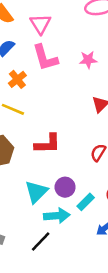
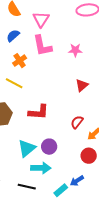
cyan rectangle: (86, 202) -> (61, 190), moved
black line: (41, 241) -> (27, 187), turned 54

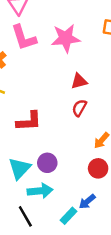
pink star: (75, 50) -> (66, 38), size x1.6
red triangle: (82, 85) -> (79, 81), turned 32
red semicircle: (77, 122) -> (79, 108), moved
black line: (27, 187) -> (25, 216), turned 54

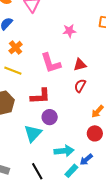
pink L-shape: (24, 38) -> (51, 63), moved
pink star: (66, 38) -> (69, 31), size x0.6
purple circle: (47, 163) -> (50, 117), moved
cyan arrow: (40, 191) -> (64, 151), moved

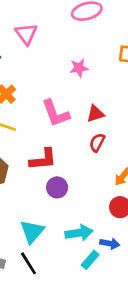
cyan triangle: (33, 133) -> (32, 231), moved
blue arrow: (86, 160) -> (110, 244), turned -128
black line: (37, 171) -> (28, 263), moved

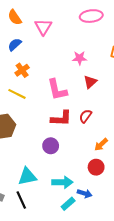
red triangle: (95, 114) -> (90, 82), moved, turned -32
red L-shape: (43, 159) -> (61, 118), moved
cyan triangle: (32, 231) -> (27, 176), turned 30

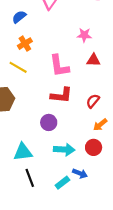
red triangle: (90, 82) -> (93, 60), turned 40
red semicircle: (85, 116) -> (93, 101), moved
cyan arrow: (62, 182) -> (64, 150), moved
black line: (21, 200) -> (30, 178), moved

